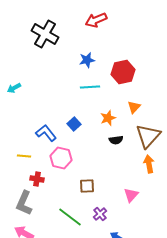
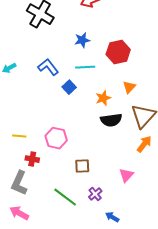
blue square: (74, 124) -> (69, 87), moved
blue L-shape: (46, 133) -> (48, 67), moved
black semicircle: (116, 140) -> (111, 120), size x1.5
orange arrow: (149, 164) -> (144, 144), turned 48

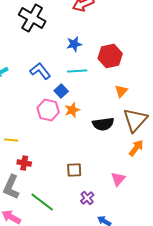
orange star: (103, 98) -> (72, 110), moved
pink hexagon: (56, 138) -> (48, 110), moved
green line: (65, 197) -> (42, 202), moved

